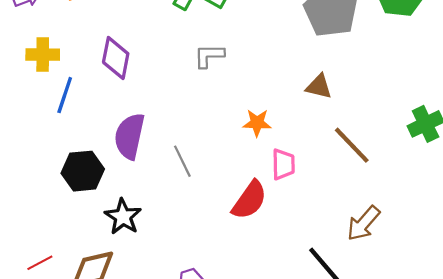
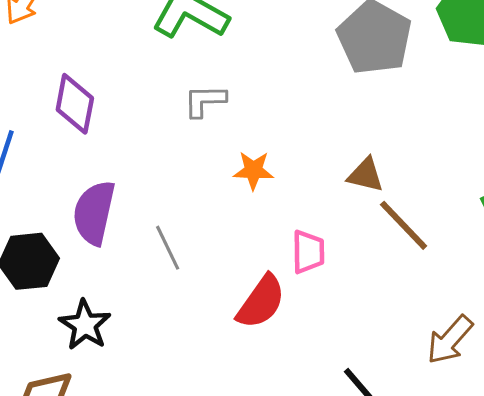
brown triangle: (319, 87) -> (366, 175), moved
orange star: (257, 123) -> (253, 170), moved
brown arrow: (363, 223) -> (450, 340), moved

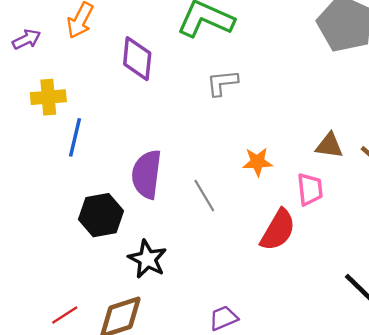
purple diamond: (75, 104) -> (137, 59), moved
orange star: (253, 170) -> (257, 162), moved
brown triangle: (366, 175) -> (329, 146), moved

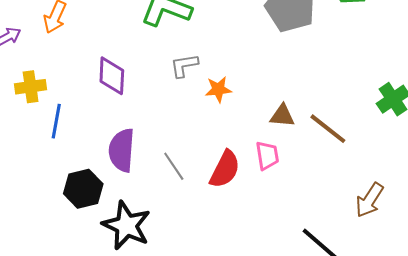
purple diamond: (137, 59) -> (112, 76), moved
orange star: (257, 162) -> (218, 89), moved
red semicircle: (278, 230) -> (225, 169), moved
black star: (147, 259) -> (126, 225), size x1.4

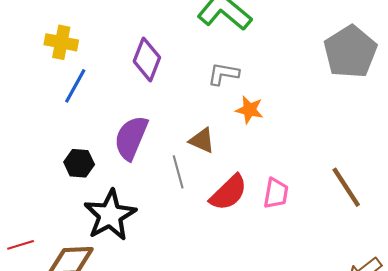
brown triangle: (282, 116) -> (202, 140), moved
black hexagon: (83, 189) -> (79, 163), size x0.7

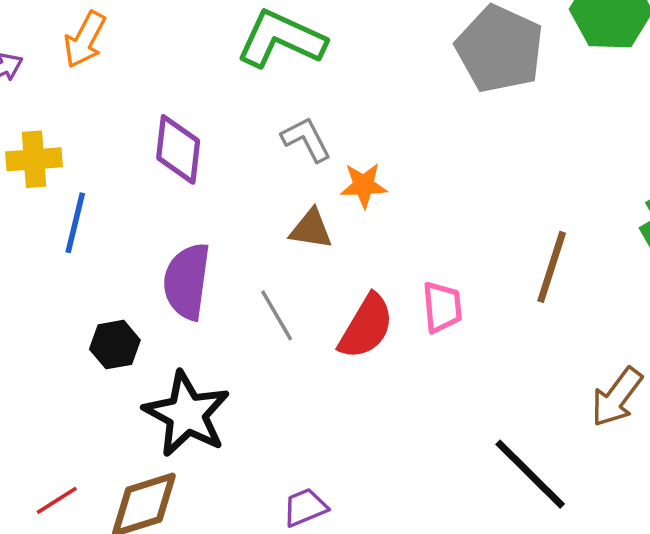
gray L-shape: (223, 74) -> (306, 139), turned 68
brown triangle: (202, 140) -> (311, 229), moved
brown line: (346, 187) -> (552, 267), turned 66

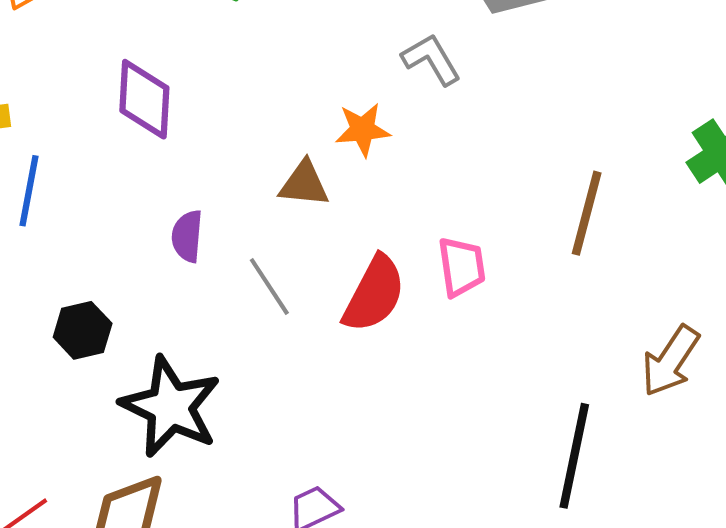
gray L-shape: (306, 139) -> (431, 59), moved
purple semicircle: (187, 281) -> (187, 236), moved, size x0.6
black line: (530, 474) -> (574, 456), turned 60

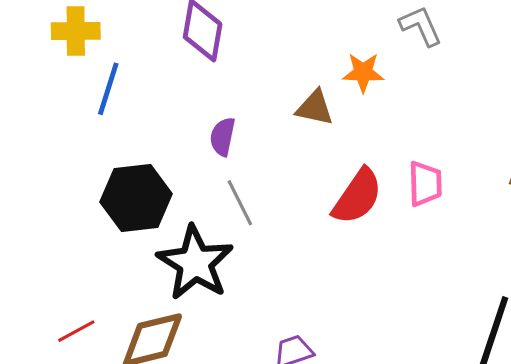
gray line: (269, 286) -> (240, 203), moved
black hexagon: (83, 330) -> (136, 198), size x1.6

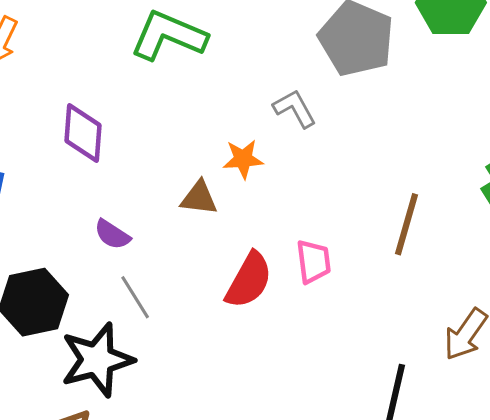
purple semicircle: (223, 137) -> (112, 235), turned -63
black star: (195, 263) -> (97, 360), turned 30

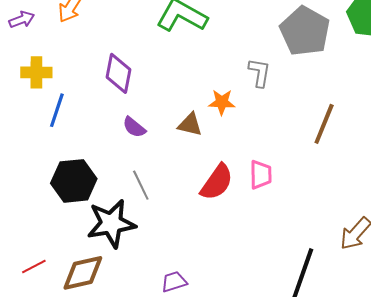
gray L-shape: (295, 109) -> (259, 73), turned 32
brown line: (406, 224) -> (324, 124), moved
purple semicircle: (112, 235) -> (134, 127), moved

